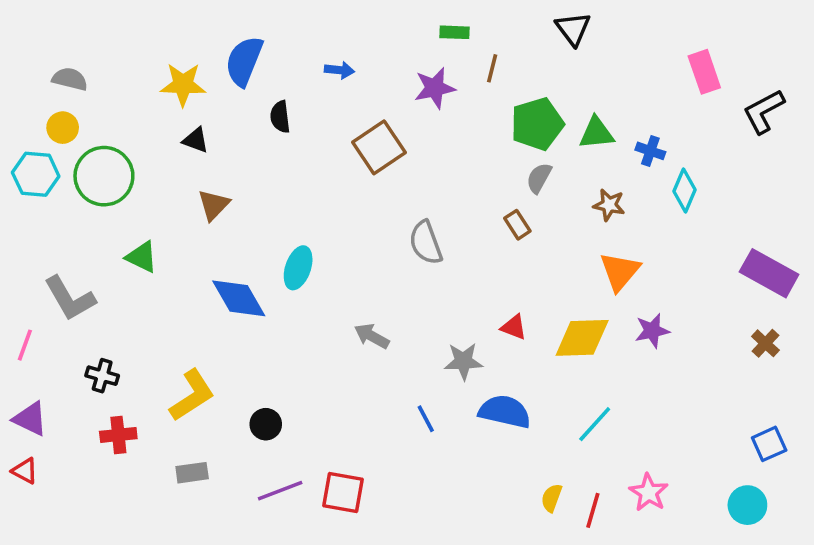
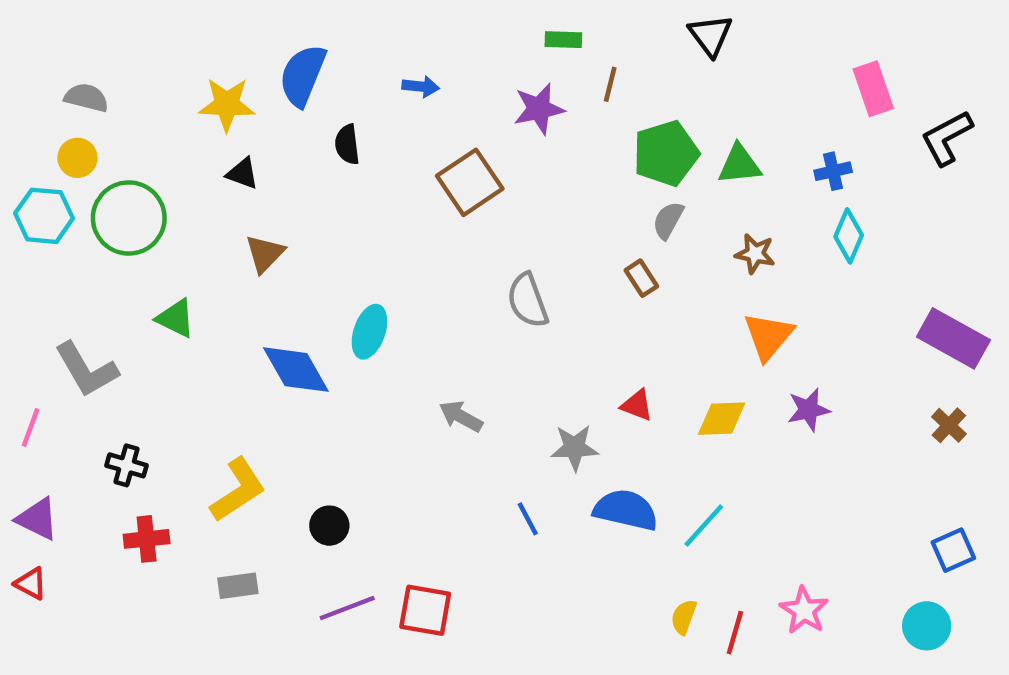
blue cross: (650, 151) -> (833, 171), moved, turned -32
yellow diamond: (582, 338) -> (722, 419), size x0.7
cyan line: (595, 424) -> (704, 526), moved

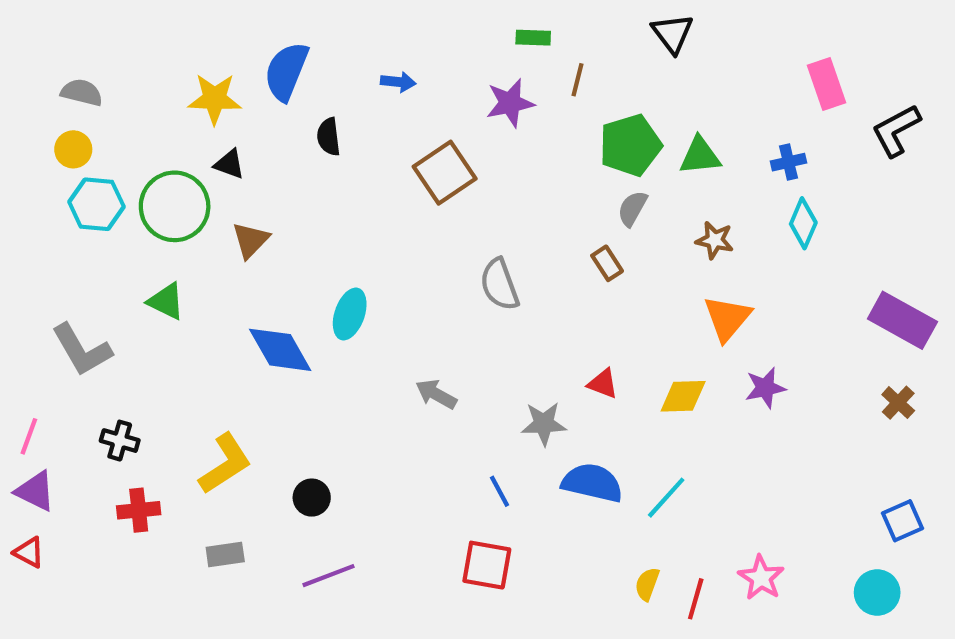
cyan hexagon: (44, 216) -> (96, 204), moved
green circle: (129, 218) -> (175, 206), moved
pink line: (31, 427) -> (29, 436), moved
red square: (425, 610) -> (487, 565), moved

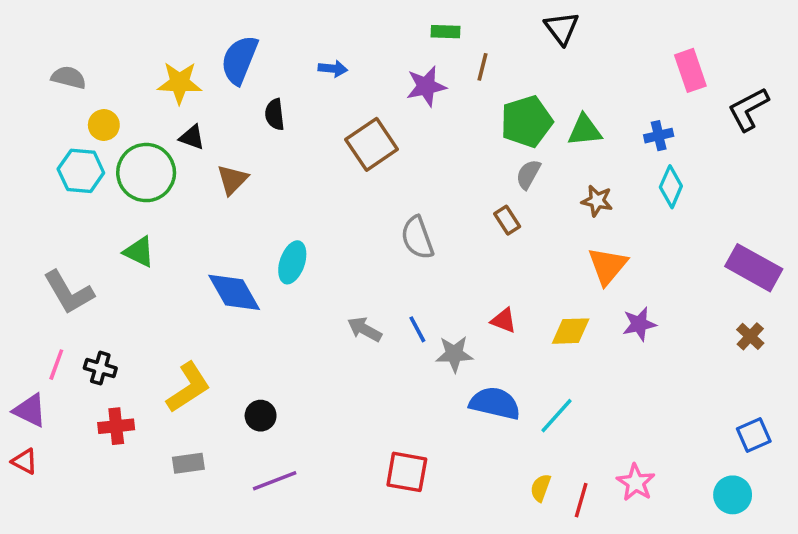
yellow circle: (73, 149) -> (104, 125), moved
brown triangle: (250, 240) -> (232, 180), moved
pink line: (29, 436) -> (56, 365), moved
blue line: (499, 491) -> (417, 329), moved

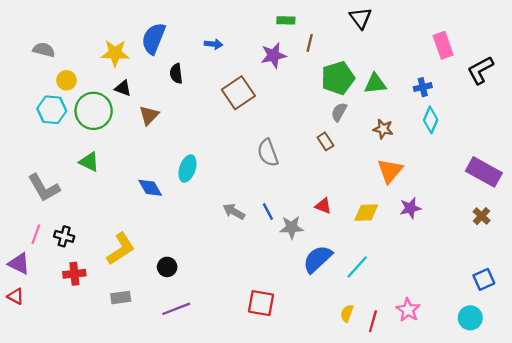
blue diamond: (234, 292) -> (150, 188), size x0.7
blue semicircle: (495, 403) -> (318, 259), turned -56

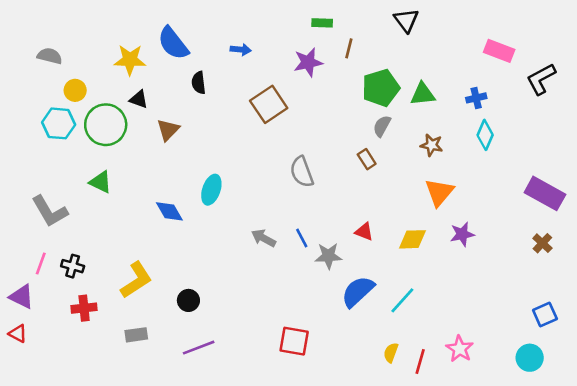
blue semicircle: (154, 38) -> (173, 43), turned -60
pink rectangle: (443, 45) -> (499, 51), turned -50

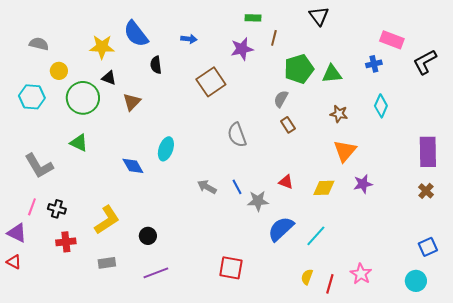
blue cross: (476, 98) -> (374, 64), moved
cyan hexagon: (59, 123) -> (32, 97), moved
gray semicircle: (382, 126) -> (281, 99), moved
purple rectangle: (545, 193) -> (428, 152), turned 60

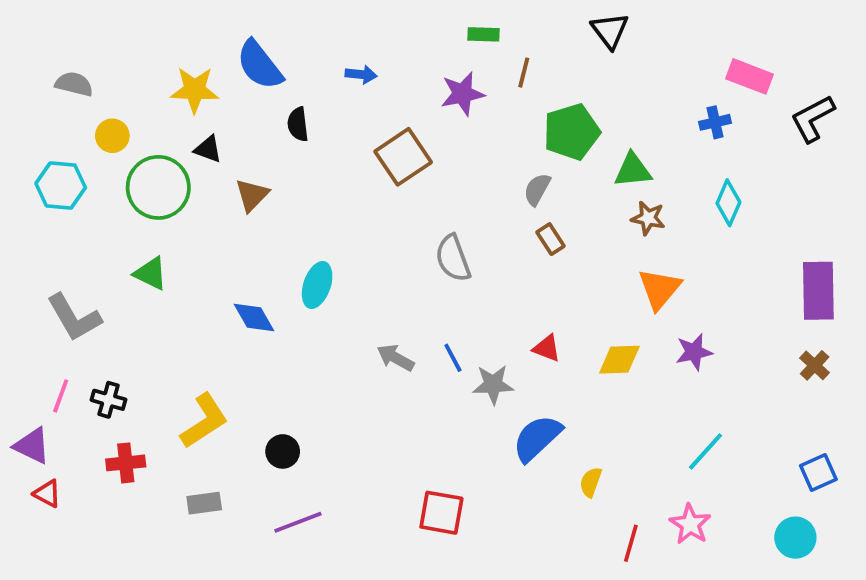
green triangle: (332, 74) -> (633, 170), moved
cyan line: (316, 236) -> (705, 451), moved
red triangle: (14, 262) -> (47, 494), moved
yellow semicircle: (307, 277) -> (591, 482), moved

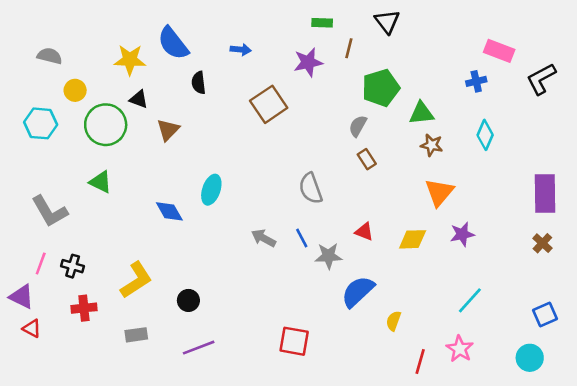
black triangle: (610, 31) -> (387, 22), moved
gray semicircle: (453, 258) -> (311, 188), moved

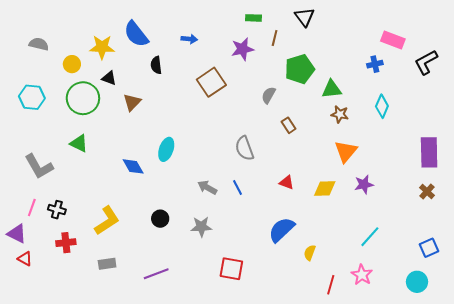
yellow circle: (75, 90) -> (72, 64), moved
gray semicircle: (358, 126) -> (269, 95), moved
gray star: (329, 256) -> (201, 227), moved
black circle: (188, 300) -> (160, 219), moved

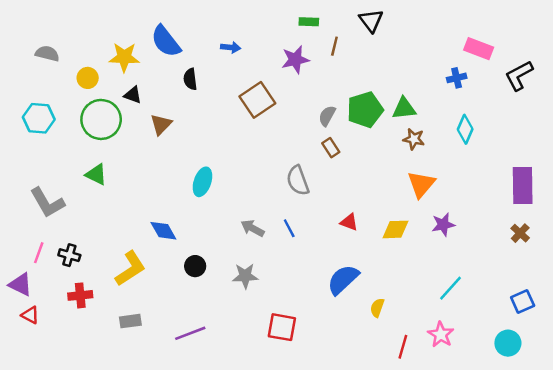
green pentagon: (300, 69) -> (365, 110), moved
brown rectangle: (289, 125) -> (331, 148), moved
blue diamond: (133, 166) -> (163, 231), moved

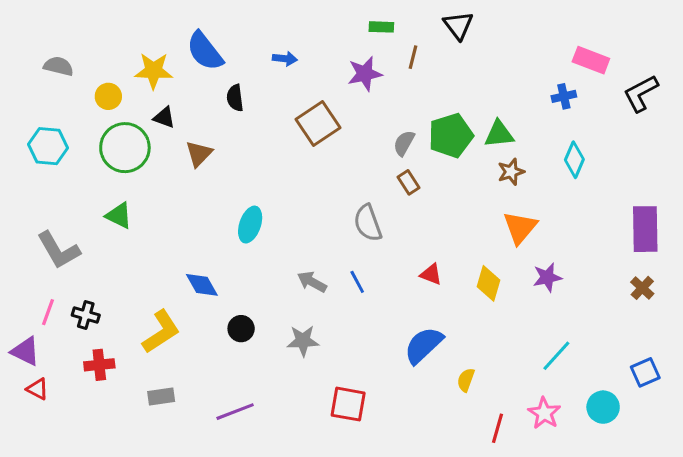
brown star: (414, 139) -> (511, 172), turned -30
yellow diamond: (396, 229) -> (488, 283), turned -72
cyan circle: (508, 343) -> (603, 407), moved

